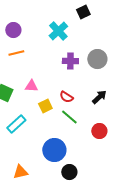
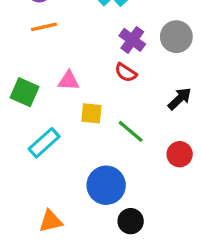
purple cross: (70, 61) -> (132, 40), turned 35
red semicircle: (66, 97) -> (126, 73), moved
yellow square: (45, 106) -> (91, 113), turned 32

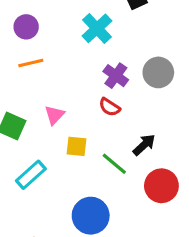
pink triangle: (69, 81) -> (54, 115), turned -50
black arrow: (180, 99) -> (144, 145), moved
red circle: (180, 154) -> (161, 186), size x1.4

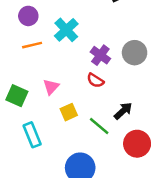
cyan cross: (97, 28) -> (66, 30), moved
yellow square: (76, 146) -> (69, 112), turned -30
cyan rectangle: (31, 175) -> (32, 135), turned -70

